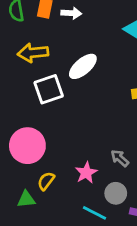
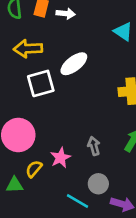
gray arrow: (120, 158) -> (94, 146), moved, turned 30
pink star: (86, 173) -> (61, 158), moved

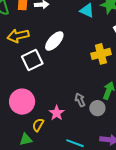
gray circle: (98, 184) -> (97, 108), moved

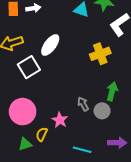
green triangle: (26, 139) -> (25, 144), moved

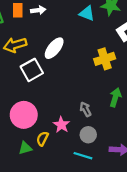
gray circle: (102, 111) -> (88, 135), moved

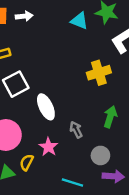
white ellipse: (54, 48) -> (46, 107), moved, turned -65
gray circle: (88, 135) -> (100, 155), moved

